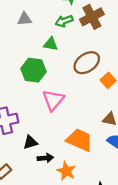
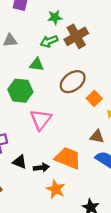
black triangle: (30, 142) -> (20, 162), turned 40
black arrow: (45, 158) -> (41, 168), moved

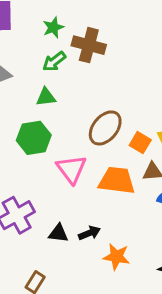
brown cross: (76, 36) -> (89, 45), turned -30
brown ellipse: (73, 82) -> (105, 128), moved
orange square: (94, 98) -> (140, 143), moved
orange trapezoid: (68, 158) -> (117, 180), moved

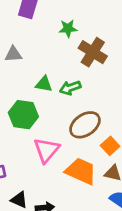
green arrow: (54, 62) -> (70, 88), moved

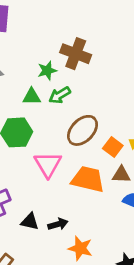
green star: (68, 28) -> (47, 71), moved

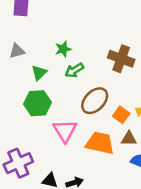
brown cross: (76, 54) -> (121, 59), moved
green triangle: (32, 97) -> (39, 73), moved, turned -42

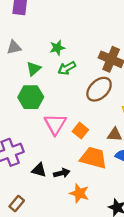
brown ellipse: (95, 101) -> (99, 89), moved
orange square: (121, 115) -> (80, 131), moved
orange trapezoid: (100, 143) -> (93, 158), moved

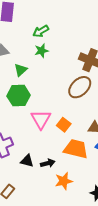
green arrow: (67, 68) -> (41, 31), moved
orange star: (79, 193) -> (64, 181), turned -30

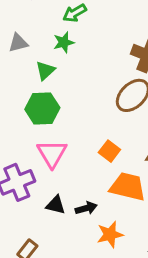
green star: (41, 51) -> (64, 42), moved
pink triangle: (41, 119) -> (52, 154), moved

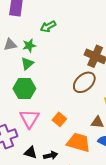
green star: (64, 42) -> (29, 46), moved
orange square: (109, 151) -> (59, 119), moved

